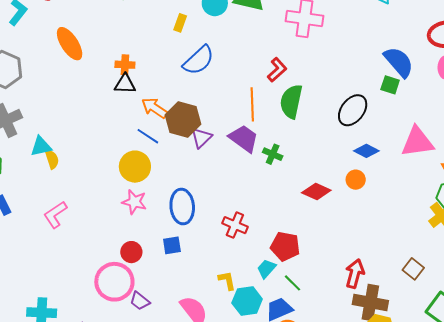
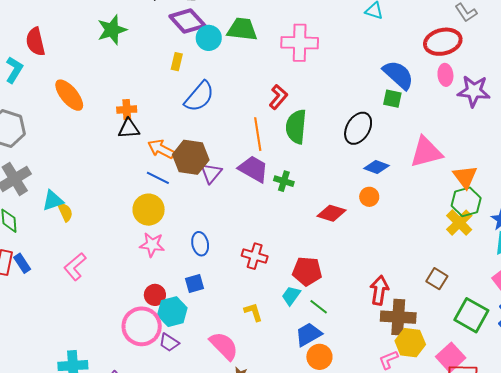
blue ellipse: (182, 207) -> (200, 244), size x0.7
cyan hexagon: (247, 301) -> (172, 312), moved

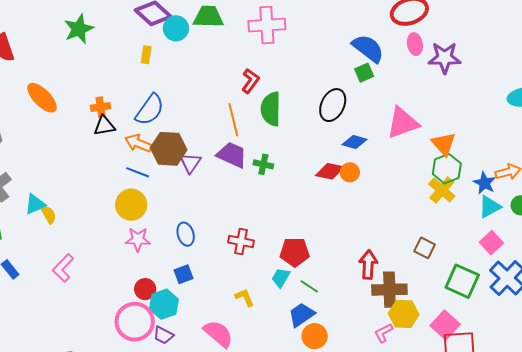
blue semicircle: (199, 97) -> (150, 110), moved
green square: (392, 99) -> (364, 73), turned -30
red diamond: (332, 213) -> (330, 171), moved

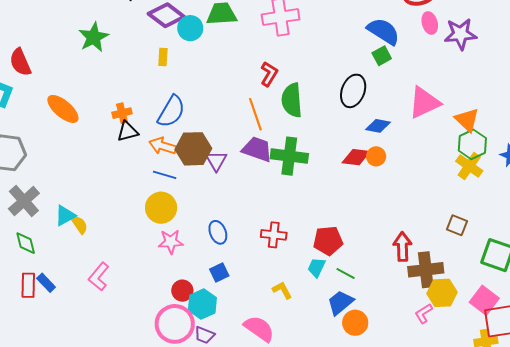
green cross: (263, 164) -> (289, 156), size x1.8

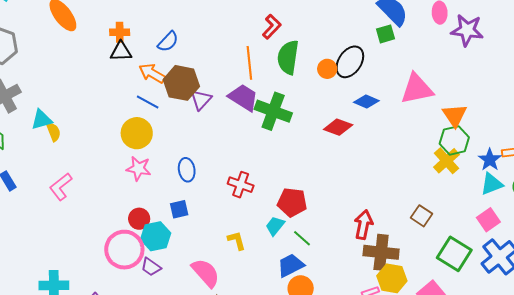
blue semicircle: (171, 111) -> (168, 42), size x0.7
orange circle: (376, 156) -> (327, 69), moved

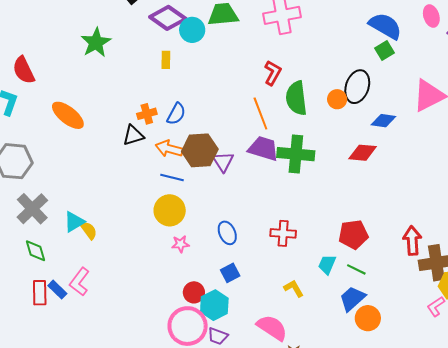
orange cross: (120, 32) -> (147, 114), moved
pink star: (139, 168) -> (180, 244), size x0.7
pink L-shape: (61, 187) -> (79, 282), moved
red pentagon: (292, 202) -> (353, 234), moved

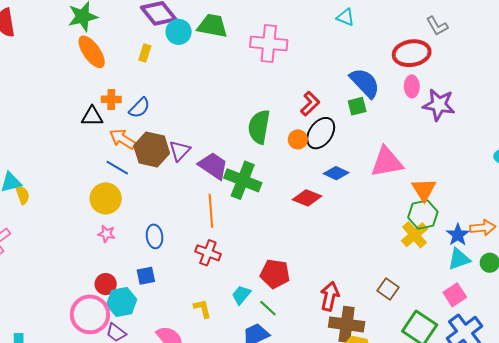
red L-shape: (273, 73) -> (310, 104), moved
orange line: (260, 113) -> (211, 211), moved
orange ellipse: (68, 115) -> (92, 52), moved
purple triangle: (223, 162) -> (180, 151), moved

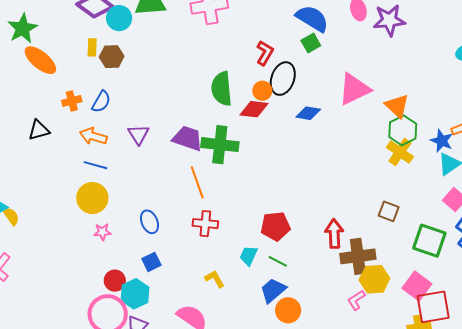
black triangle: (92, 116) -> (39, 130), moved
brown hexagon: (152, 149) -> (112, 57), moved, size x0.7
purple triangle: (180, 151) -> (138, 134), moved
red diamond: (307, 198) -> (254, 109), moved

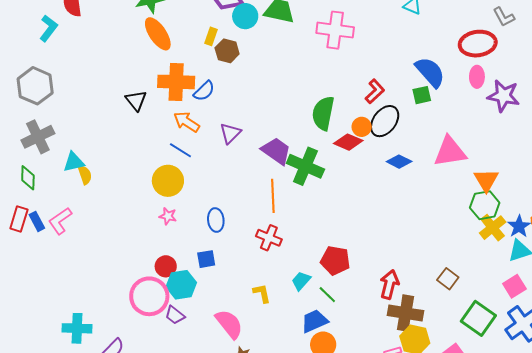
orange cross: (72, 101) -> (176, 82), size x1.8
black triangle: (39, 130) -> (136, 100), turned 50
yellow cross: (400, 152) -> (493, 228), moved

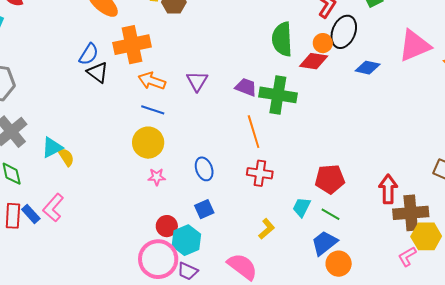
blue semicircle: (204, 91) -> (89, 54), moved
purple trapezoid: (276, 151) -> (246, 87), size x0.7
yellow L-shape: (262, 293) -> (267, 229), turned 75

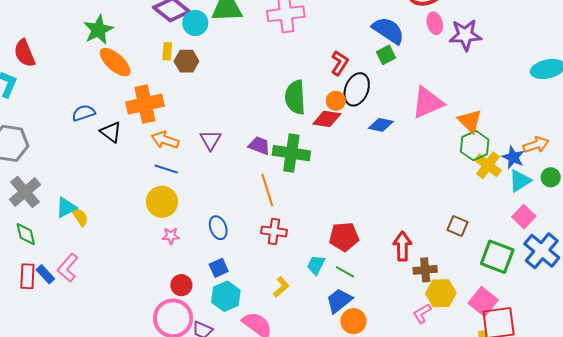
blue semicircle: (89, 54) -> (84, 113), moved, turned -140
brown cross: (411, 213) -> (425, 270), size x0.7
cyan hexagon: (186, 240) -> (226, 296), moved

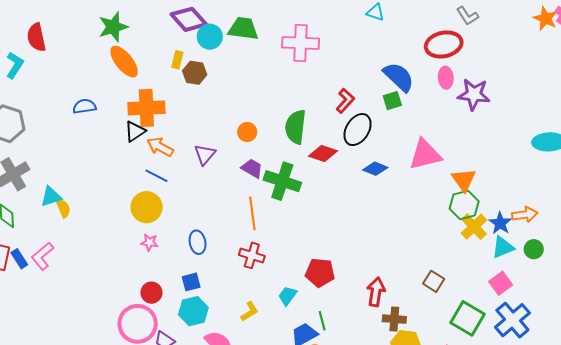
orange circle: (336, 101) -> (247, 132), moved
black triangle: (111, 132) -> (135, 131), moved, turned 40
green line: (345, 272) -> (322, 321), moved, turned 36

